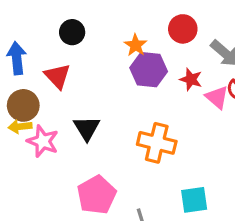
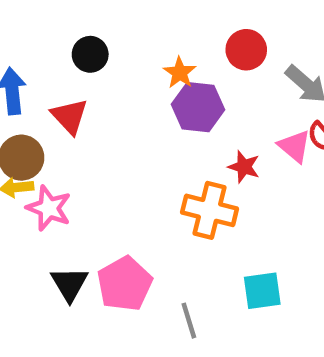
red star: (191, 79) -> (244, 167), moved
black triangle: (87, 128) -> (69, 284), moved

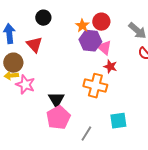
red circle: (246, 50) -> (101, 22), moved
pink triangle: (294, 146) -> (104, 48), moved
black triangle: (69, 284) -> (56, 100), moved
gray line: (189, 321) -> (86, 134), turned 49

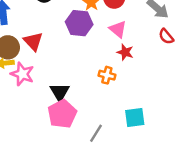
purple hexagon: (90, 41) -> (79, 23), moved
red triangle: (34, 45) -> (33, 41), moved
orange cross: (95, 86) -> (107, 75), size x0.6

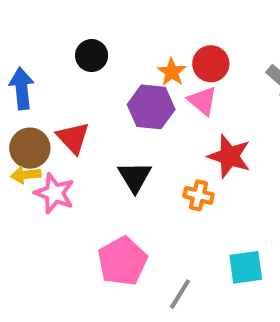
pink triangle: (118, 29) -> (203, 101), moved
red star: (125, 52) -> (229, 156), size x1.5
black triangle: (60, 92) -> (135, 177), moved

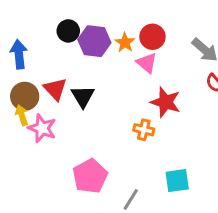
purple hexagon: (151, 107) -> (94, 41), moved
yellow arrow: (26, 175) -> (22, 115), turned 78
black triangle: (135, 177) -> (83, 96), moved

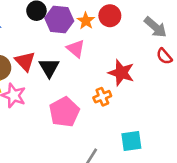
pink triangle: (147, 63) -> (76, 49), moved
orange cross: (144, 130) -> (102, 97), turned -36
pink pentagon: (90, 176) -> (64, 112), moved

